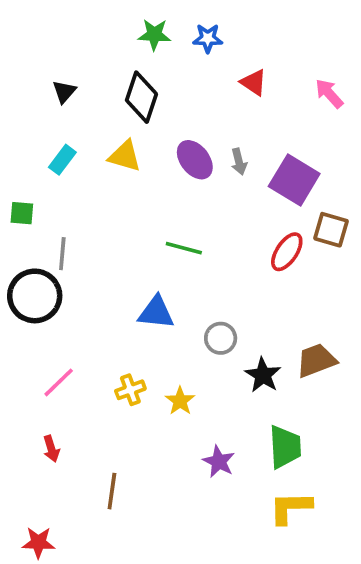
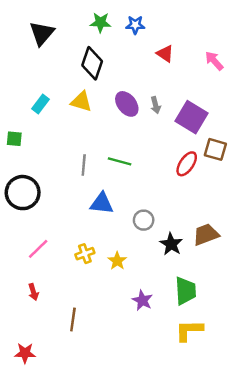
black triangle: (64, 92) -> (42, 33), moved, size x1.6
gray line: (62, 254) -> (84, 165), moved

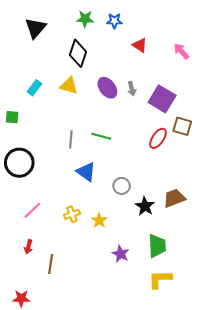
blue triangle: (102, 203) -> (86, 172), turned 30
red arrow: (33, 292) -> (28, 247), turned 32
brown line: (73, 320) -> (51, 264), moved

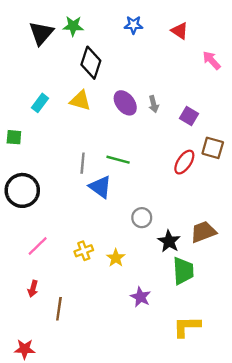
green star: (85, 19) -> (73, 26), moved
red triangle: (140, 45) -> (180, 31), moved
purple square: (162, 99) -> (189, 116), size x0.6
blue triangle: (86, 172) -> (100, 187), moved
green trapezoid: (157, 246) -> (183, 271), moved

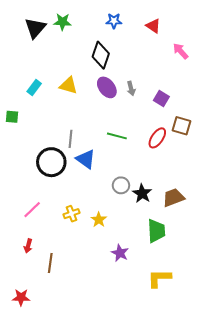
black diamond: (91, 63) -> (101, 55), moved
green line: (118, 160) -> (117, 136), moved
black circle: (22, 190) -> (51, 162), moved
black star: (169, 241) -> (142, 193), moved

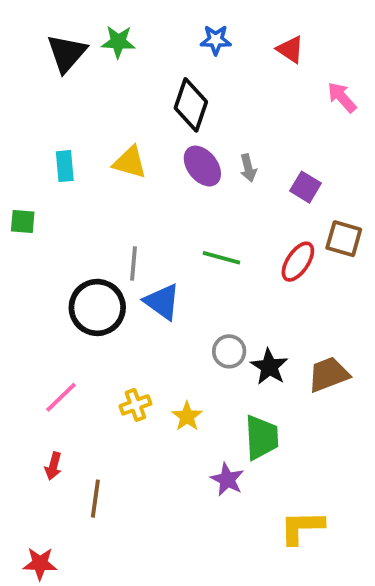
cyan rectangle: (34, 87) -> (65, 166), turned -42
green trapezoid: (156, 231) -> (262, 437), moved

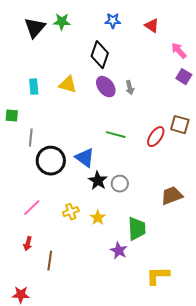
purple square: (306, 187) -> (184, 77), moved
gray line: (134, 264) -> (31, 138), moved
black star: (269, 367) -> (98, 181), moved

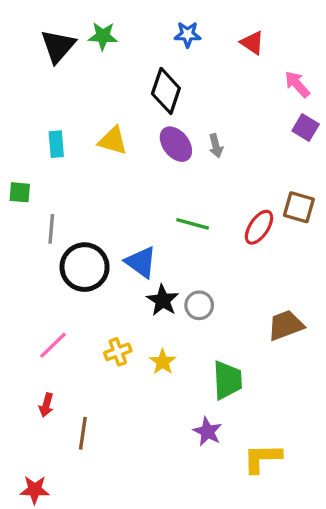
purple star: (119, 251) -> (207, 432), moved

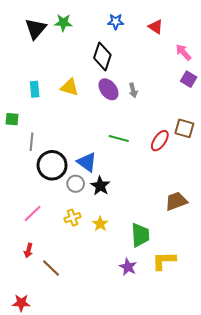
gray circle: (199, 305) -> (76, 184), moved
brown line: (83, 433) -> (51, 268), turned -54
yellow L-shape: (262, 458) -> (164, 261), moved

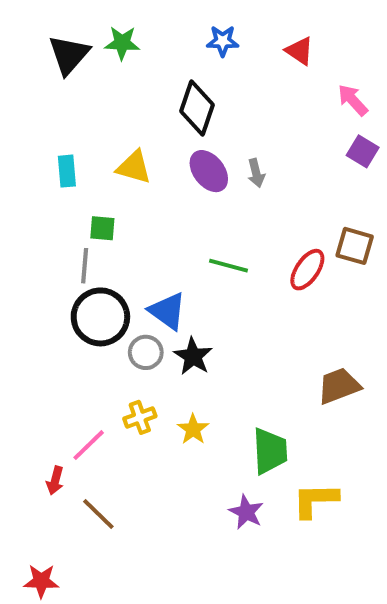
green square: (12, 119) -> (102, 228), moved
gray line: (31, 142) -> (85, 266), moved
pink line: (33, 214) -> (89, 445), moved

